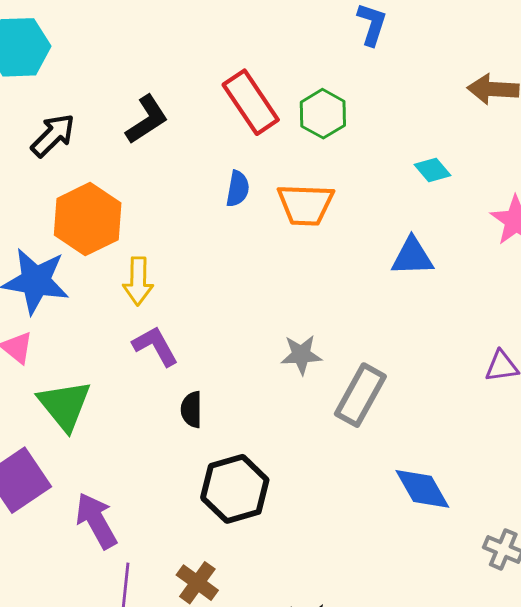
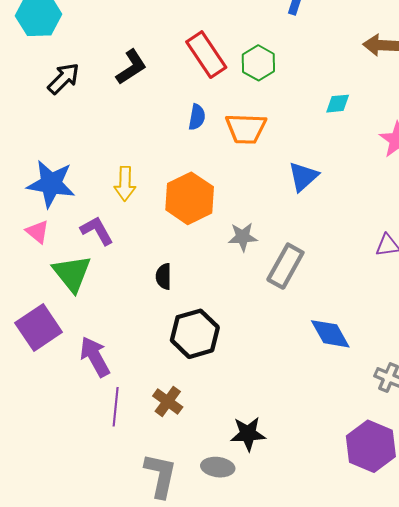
cyan diamond: (433, 170) -> (338, 104), turned -55
orange hexagon: (88, 219) -> (190, 198), moved
blue triangle: (412, 257) -> (303, 176), moved, turned -40
purple L-shape: (155, 346) -> (97, 231), moved

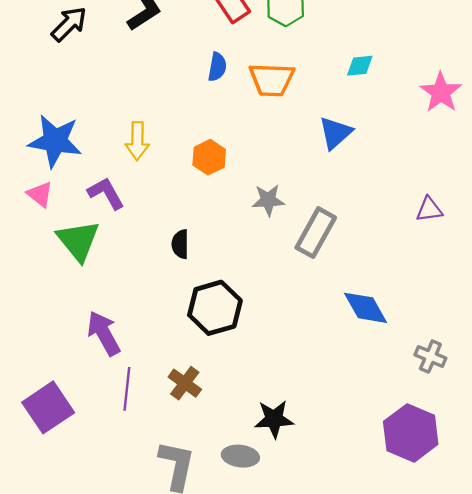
cyan diamond: (338, 104) -> (360, 66), moved
orange hexagon: (190, 198) -> (209, 157), size x0.6
purple square: (39, 328) -> (48, 407), moved

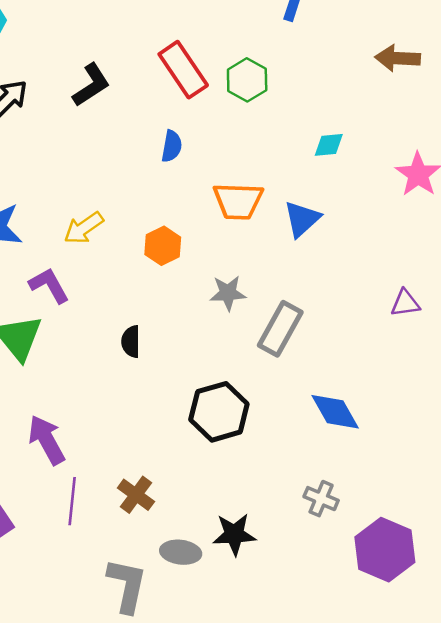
orange trapezoid: (272, 80) -> (238, 201), moved
yellow arrow: (137, 141) -> (84, 228), turned 54
black hexagon: (215, 308) -> (219, 412), moved
gray cross: (430, 356) -> (321, 499), moved
gray ellipse: (240, 456) -> (181, 552), moved

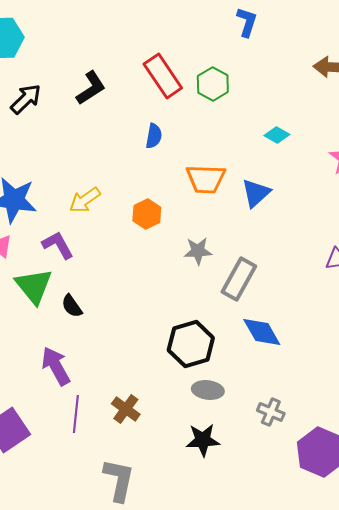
cyan diamond: (329, 145) -> (277, 135), turned 35
black semicircle: (131, 342) -> (72, 306), moved, turned -35
blue diamond: (335, 412) -> (262, 332), moved
gray ellipse: (181, 552) -> (208, 390), moved

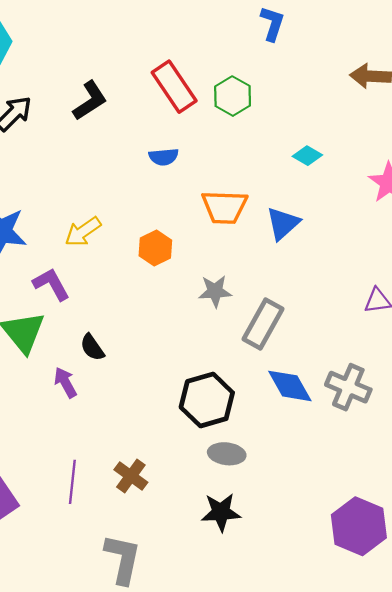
blue semicircle: (154, 136) -> (164, 157), turned 75
black semicircle: (72, 306) -> (92, 347), moved
purple arrow: (56, 366) -> (65, 382), moved, size x0.7
gray cross: (271, 412) -> (348, 387), moved, size x1.4

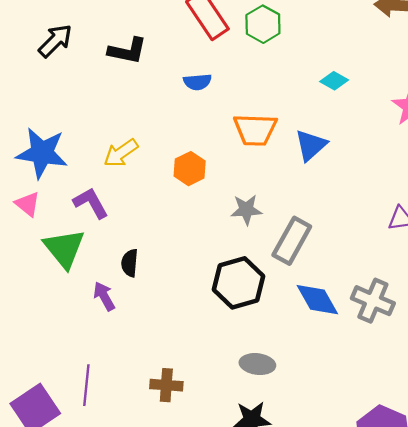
black L-shape: (90, 101) -> (127, 51), moved, turned 45
black semicircle: (92, 347) -> (130, 263), turned 40
black hexagon: (207, 400) -> (239, 283), moved
brown cross: (131, 476) -> (166, 385), turned -32
purple line: (72, 482) -> (86, 385), moved

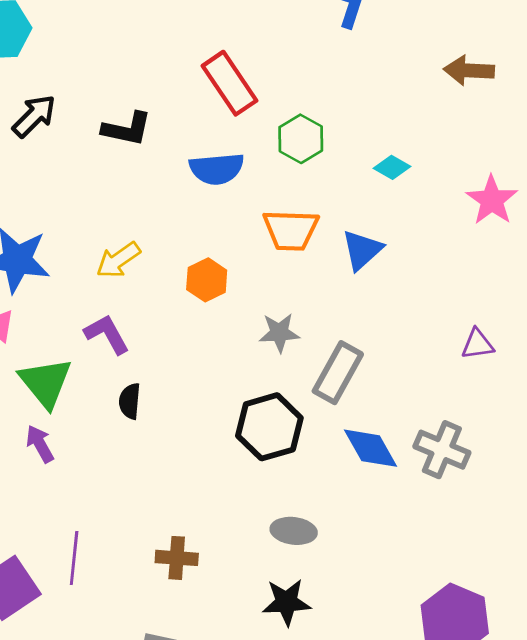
green hexagon: (263, 24) -> (301, 139), moved
blue semicircle: (197, 82) -> (217, 169), size x1.5
purple L-shape: (91, 203) -> (107, 334), moved
purple arrow: (104, 296) -> (40, 444), moved

